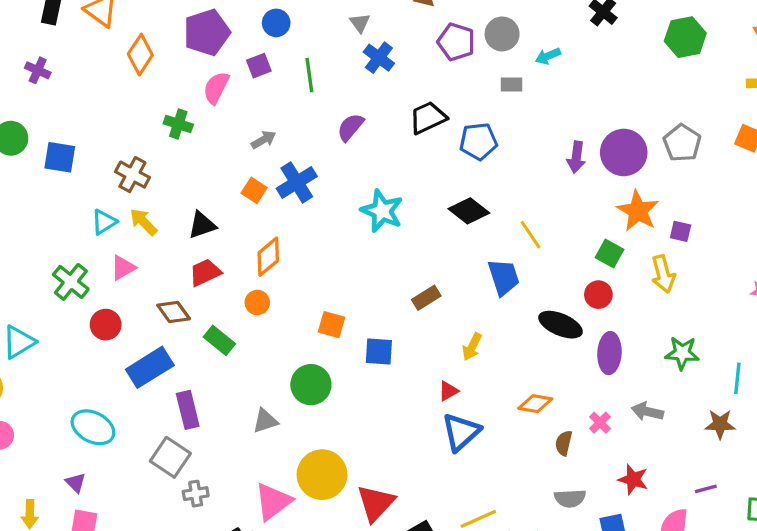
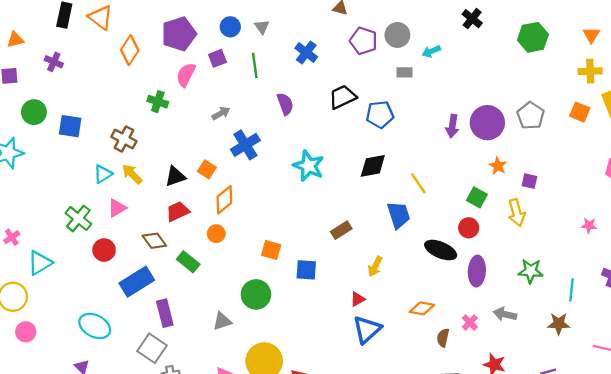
gray triangle: (360, 23) -> (262, 27), moved
purple semicircle: (350, 127) -> (285, 104), turned 120
orange square: (254, 190) -> (207, 169), moved
black diamond: (469, 211) -> (373, 166), turned -48
orange star: (638, 211) -> (498, 166), size x0.6

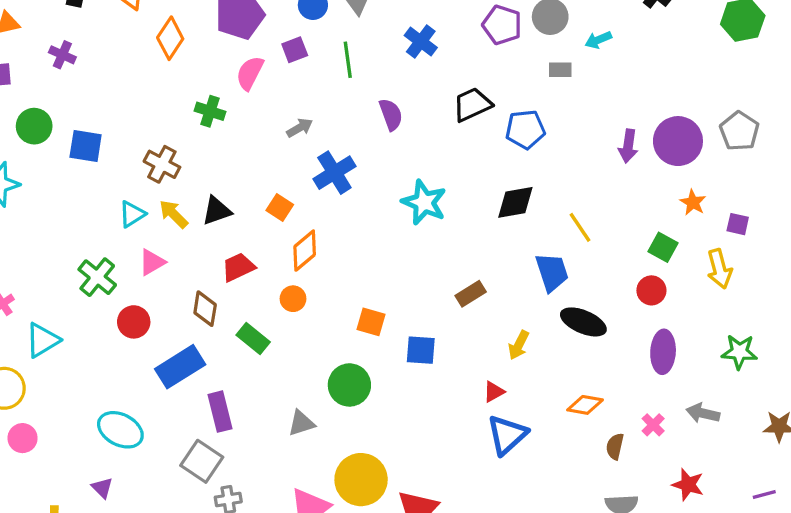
black triangle: (175, 176) -> (217, 211), moved
brown diamond: (154, 241) -> (205, 309), turned 45
black ellipse: (441, 250) -> (583, 322), moved

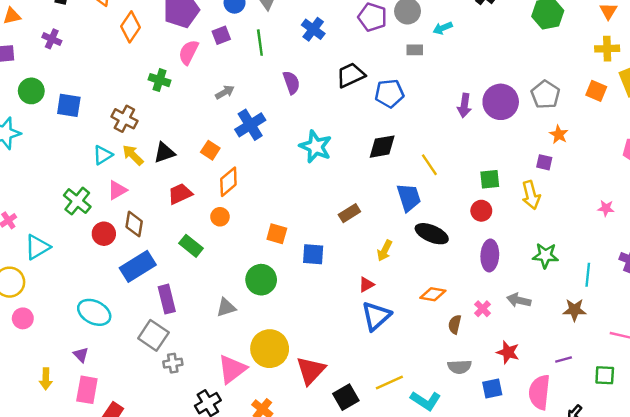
orange star: (693, 202) -> (559, 134), moved
green square: (663, 247) -> (490, 179), turned -35
brown diamond: (205, 309) -> (134, 224), moved

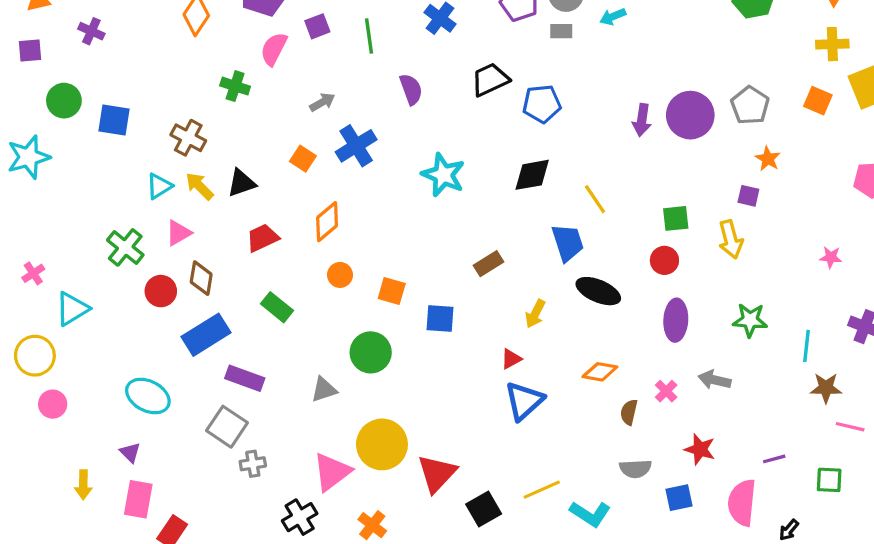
gray rectangle: (415, 50) -> (561, 31), moved
orange square: (210, 150) -> (303, 159), moved
orange circle: (220, 217) -> (340, 275), moved
purple rectangle: (167, 299) -> (245, 378), turned -56
brown star: (574, 310) -> (826, 388), moved

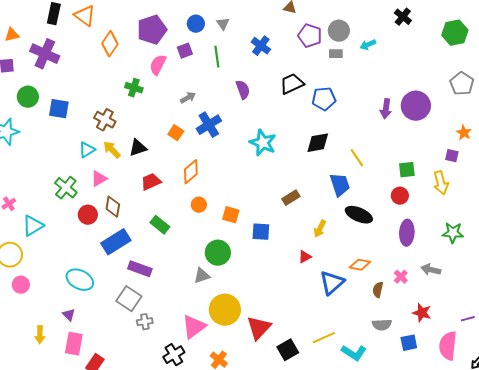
purple cross: (91, 31) -> (45, 54), size x1.8
gray pentagon: (750, 105) -> (462, 84), moved
gray triangle: (324, 390) -> (202, 276), moved
blue triangle: (524, 401) -> (332, 283), moved

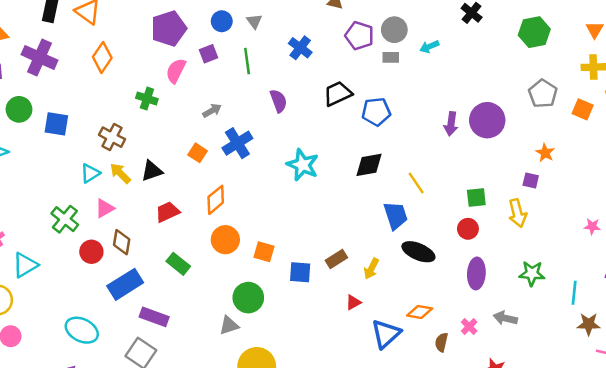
orange diamond: (110, 44) -> (102, 57), moved
brown rectangle: (291, 198) -> (336, 259), moved
orange circle: (199, 205) -> (225, 240), size x1.5

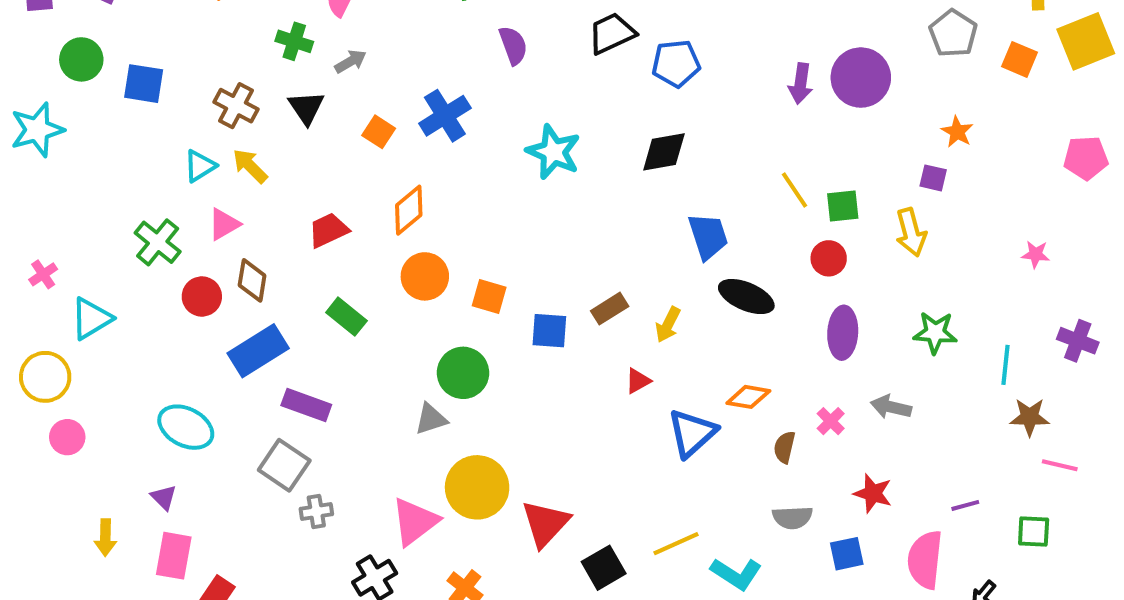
gray arrow: (212, 111) -> (351, 61), moved
black triangle: (152, 171) -> (306, 108), moved, turned -45
yellow line: (416, 183) -> (795, 190), moved

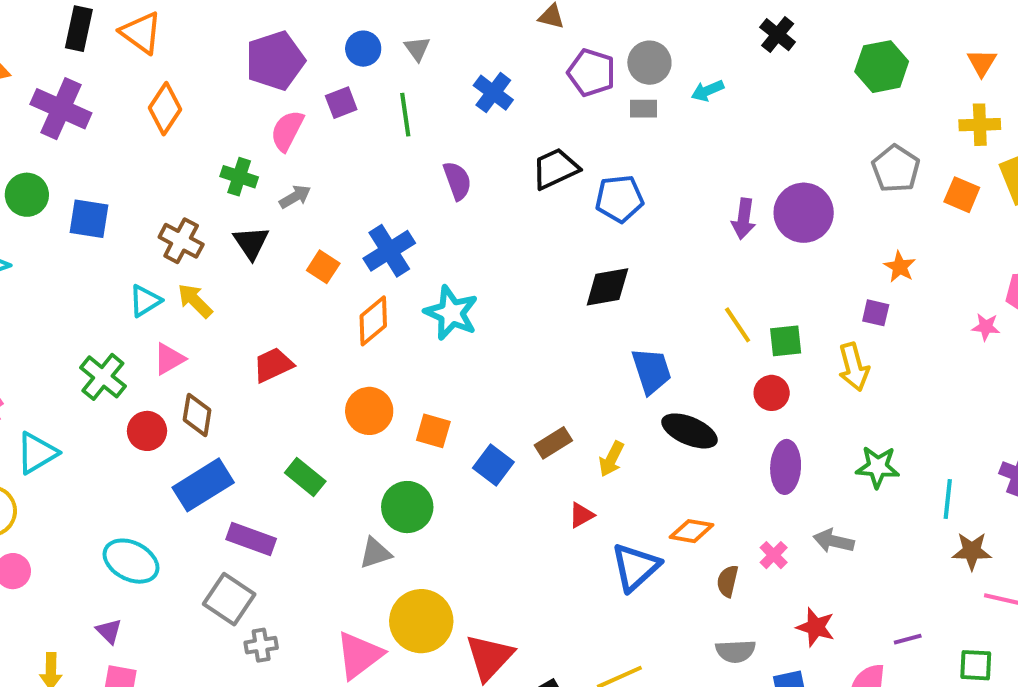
cyan star: (553, 152) -> (451, 313), moved
orange diamond: (409, 210) -> (373, 321), moved
pink star: (1036, 254) -> (986, 327), moved
green rectangle: (346, 317) -> (305, 477), moved
blue square: (549, 331) -> (493, 465), turned 33

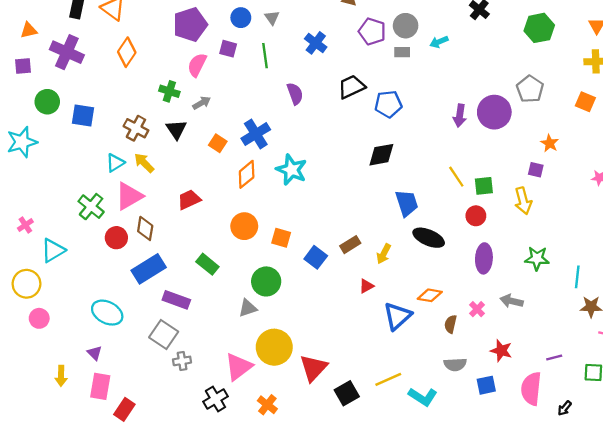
purple square: (341, 103) -> (228, 49), turned 36
gray pentagon: (896, 169) -> (530, 89), moved
pink triangle: (169, 359) -> (129, 196), size x1.5

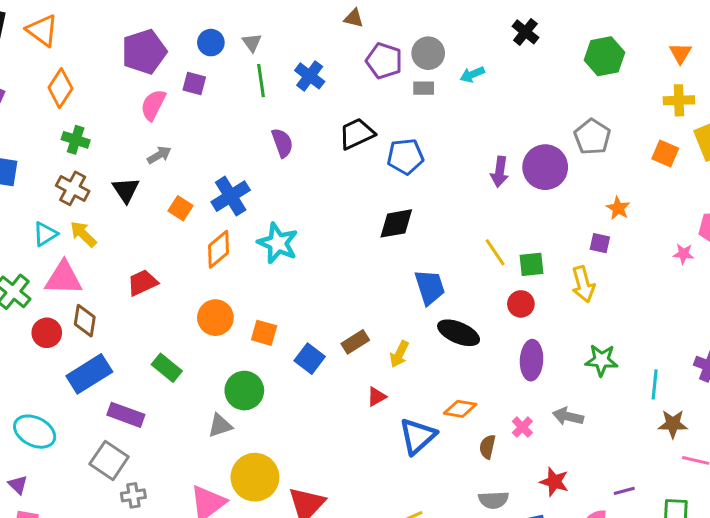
green line: (265, 56) -> (261, 81), moved
green cross: (169, 91) -> (76, 140), moved
pink triangle: (129, 196) -> (63, 278), turned 32

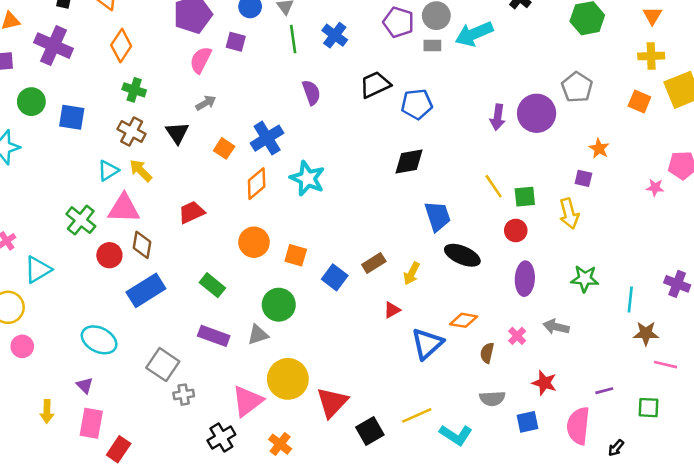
cyan arrow: (472, 74) -> (474, 34), size x1.8
purple rectangle: (126, 415) -> (214, 336), moved

